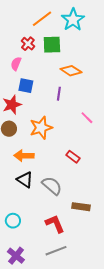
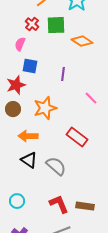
orange diamond: (71, 71) -> (82, 41), moved
red rectangle: (73, 157) -> (77, 137), size x1.5
brown rectangle: (81, 207) -> (85, 206), moved

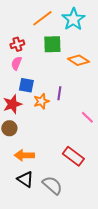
red cross: (32, 24) -> (17, 44), moved, turned 32
orange star: (45, 108) -> (41, 101), moved, size x0.7

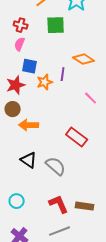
red cross: (17, 44) -> (21, 25), turned 32
orange diamond: (78, 60) -> (84, 59), moved
orange arrow: (24, 155) -> (29, 125), moved

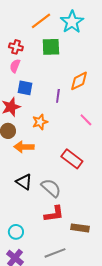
orange diamond: (84, 59) -> (79, 81), turned -60
orange star: (45, 82) -> (40, 122), moved
cyan circle: (17, 201) -> (16, 232), moved
red L-shape: (59, 204) -> (54, 214), moved, turned 105

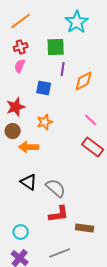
orange line: (41, 21) -> (21, 21), moved
red cross: (16, 47) -> (21, 47), turned -32
blue square: (25, 88) -> (44, 88), moved
purple line: (58, 96) -> (63, 69), moved
red rectangle: (72, 159) -> (93, 147), moved

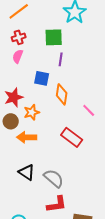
orange diamond: (84, 81) -> (62, 94), moved, turned -55
orange star: (45, 122) -> (32, 112), moved
red rectangle: (93, 147) -> (72, 137), moved

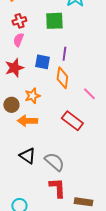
purple line: (61, 59) -> (64, 54), moved
red star: (14, 97) -> (14, 68), moved
red L-shape: (57, 204) -> (57, 188), turned -85

